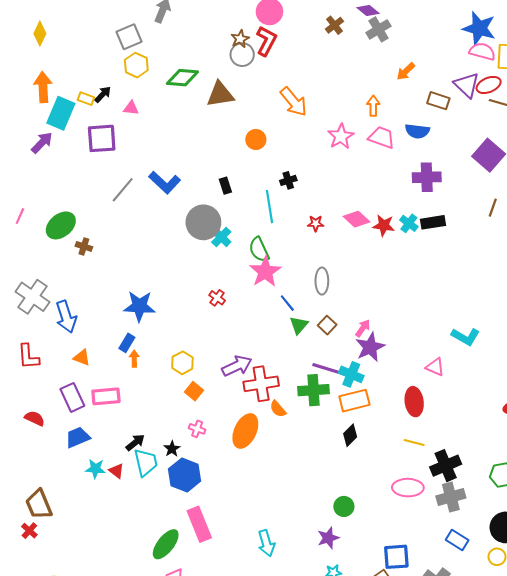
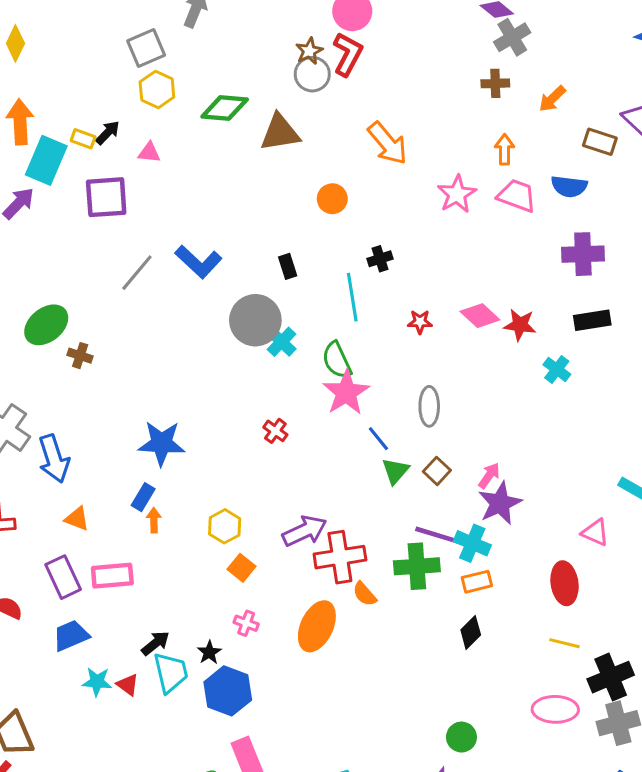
brown cross: (334, 25) -> (495, 83), moved, turned 36
cyan cross: (409, 223) -> (557, 369), moved
orange rectangle: (354, 401) -> (477, 582), size x0.7

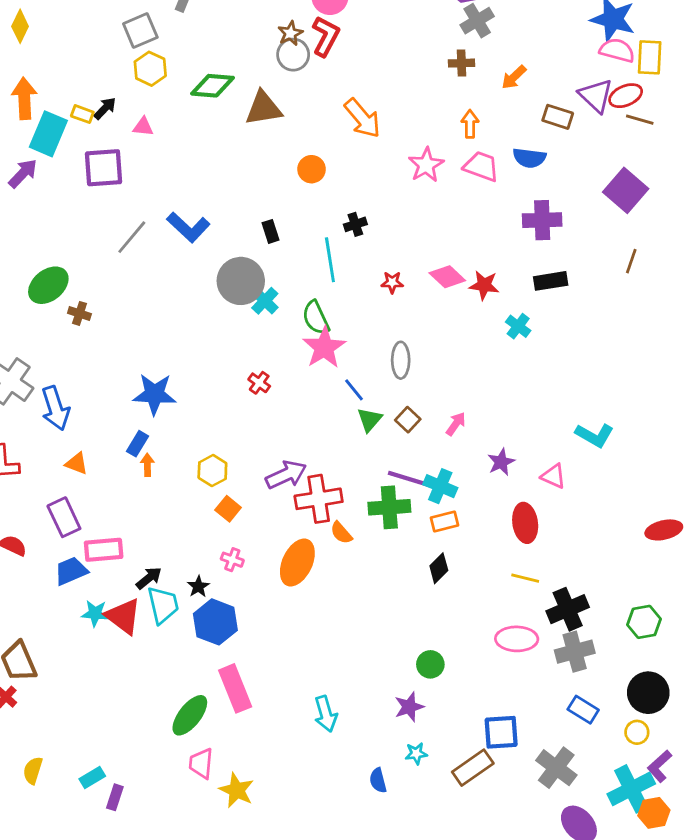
purple star: (500, 503) -> (501, 462), moved, size x0.7
pink rectangle: (112, 576) -> (104, 550), moved
red triangle: (128, 685) -> (123, 616), size x1.8

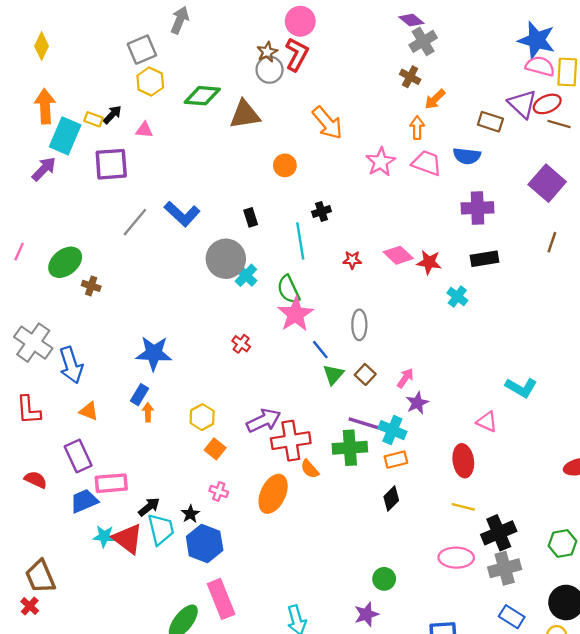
brown cross: (461, 63) -> (410, 77), turned 30
orange arrow: (514, 77) -> (435, 99), moved
purple star: (501, 462) -> (417, 403), moved

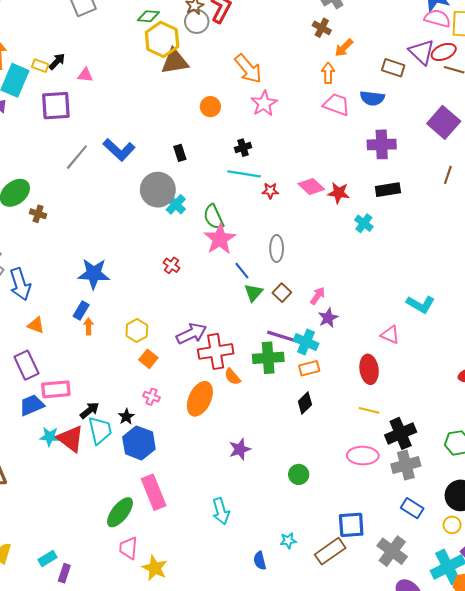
yellow hexagon: (150, 82) -> (162, 39), moved, size x1.4
green diamond: (202, 96) -> (148, 16), moved, size x0.7
pink star: (381, 162) -> (264, 103), moved
cyan line: (300, 241) -> (244, 174), moved, turned -72
purple star: (366, 614) -> (240, 449), moved

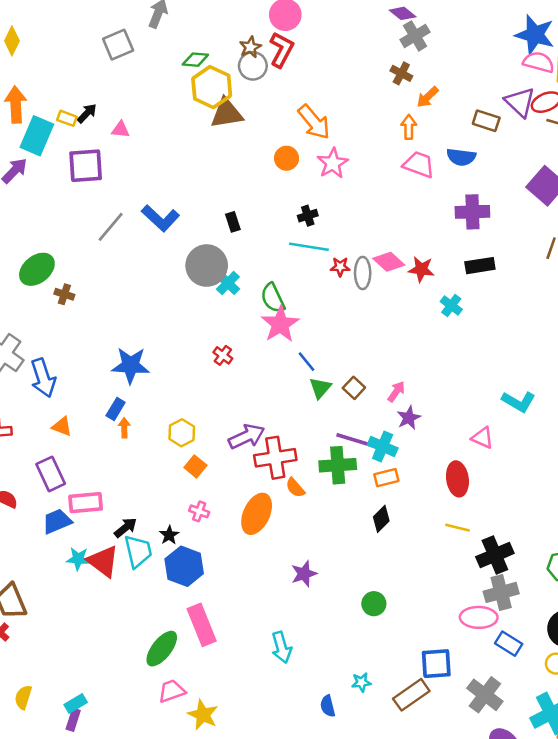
orange circle: (210, 107) -> (287, 158), moved
gray ellipse: (277, 248) -> (363, 273), moved
pink ellipse: (363, 456) -> (479, 617), moved
pink trapezoid: (128, 548) -> (172, 691), turned 65
purple rectangle: (64, 573) -> (73, 720), moved

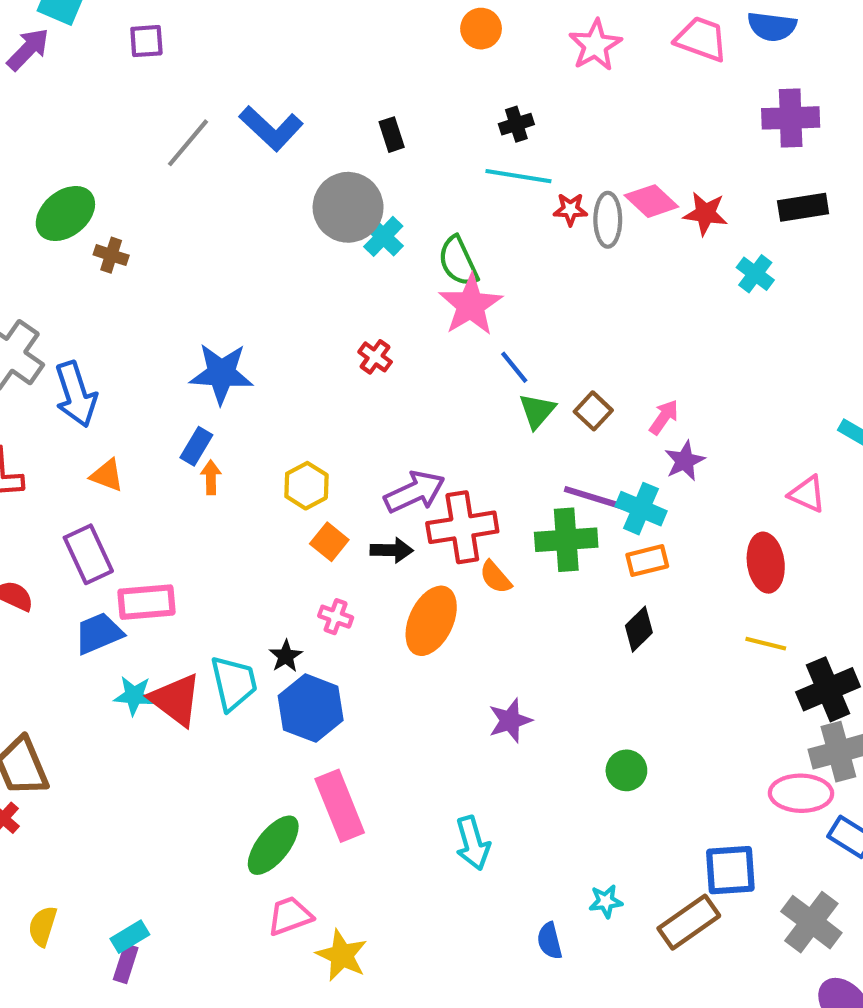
pink star: (333, 163) -> (595, 45), moved
purple square: (86, 166) -> (146, 41), size x0.6
black arrow: (126, 528) -> (392, 550), moved, turned 40

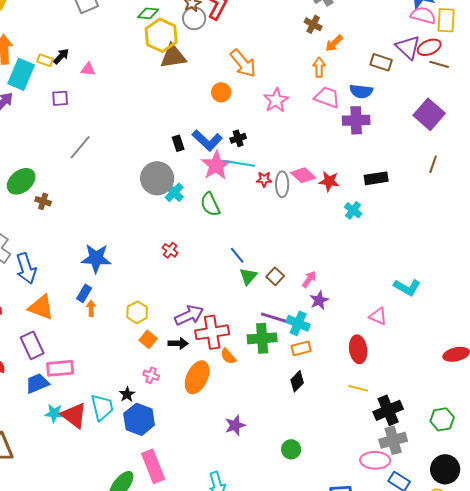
purple cross: (791, 118) -> (356, 120), moved
blue L-shape: (271, 128) -> (207, 140), moved
pink star: (471, 305) -> (216, 165), moved
orange triangle: (107, 475) -> (41, 307), size x1.6

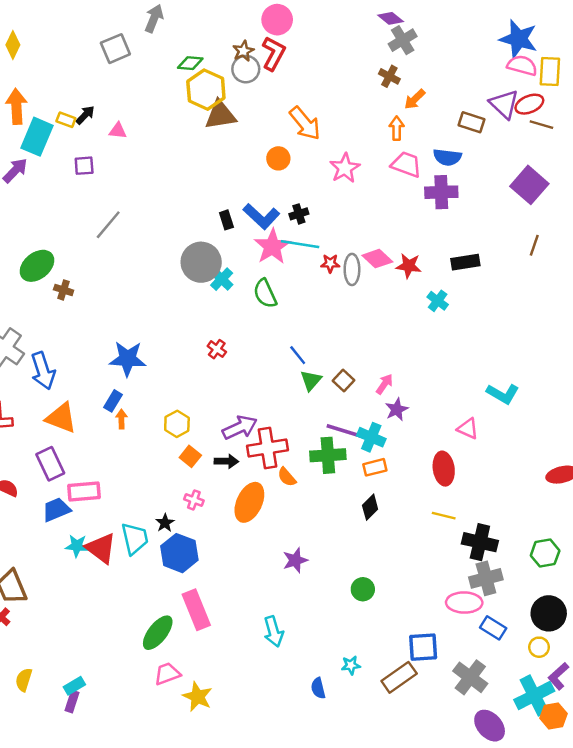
black cross: (388, 410) -> (480, 542), turned 36

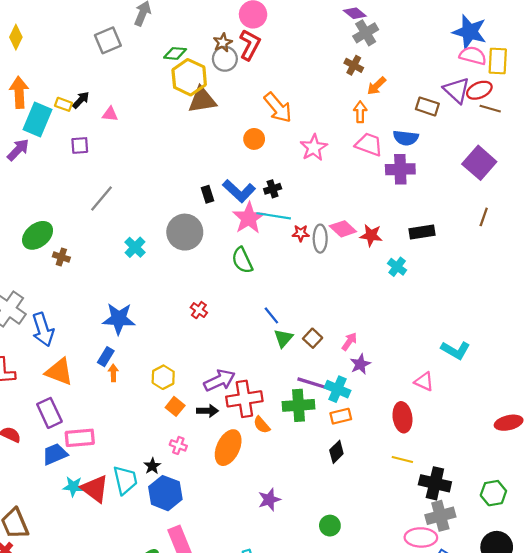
cyan cross: (222, 279) -> (135, 247), moved

